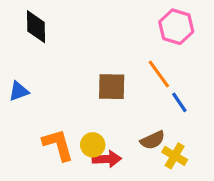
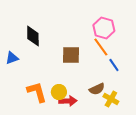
black diamond: (36, 27) -> (33, 36), moved
pink hexagon: (176, 27) -> (104, 28), moved

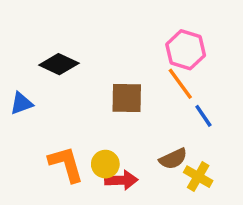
black diamond: (33, 36) -> (59, 64), turned -65

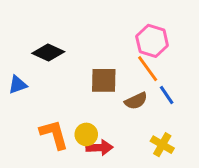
brown semicircle: (173, 159) -> (136, 101), moved

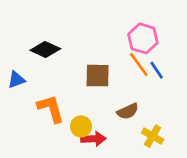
blue line: (167, 95) -> (157, 70), moved
brown semicircle: (136, 101) -> (128, 111), moved
orange L-shape: (54, 134) -> (51, 109), moved

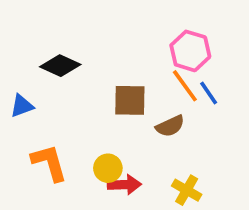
orange L-shape: (51, 109) -> (49, 163), moved
brown semicircle: (128, 111) -> (170, 126), moved
yellow cross: (153, 136) -> (187, 190), moved

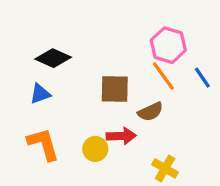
blue line: (209, 93) -> (202, 78), moved
blue triangle: (22, 106) -> (40, 94), moved
red arrow: (124, 185) -> (121, 136), moved

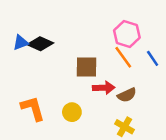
blue triangle: (40, 94) -> (21, 43), moved
brown semicircle: (150, 112) -> (127, 95), moved
red arrow: (121, 136) -> (104, 88), moved

